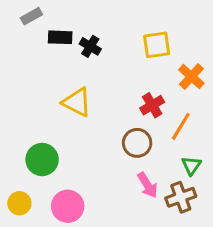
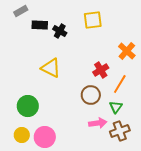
yellow square: (157, 45) -> (93, 20), moved
green triangle: (191, 166) -> (116, 107), moved
pink arrow: (148, 185) -> (98, 123), turned -66
yellow circle: (19, 203) -> (22, 135), moved

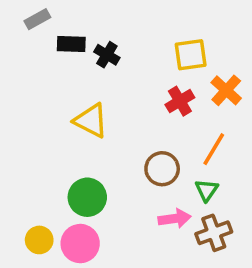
yellow square: (93, 20) -> (191, 55), moved
red cross: (101, 70) -> (180, 101), moved
green circle: (28, 106) -> (87, 197), moved

